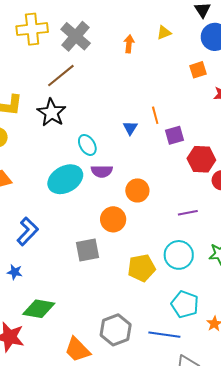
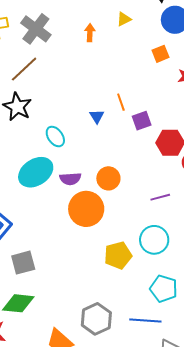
purple semicircle: (102, 171) -> (70, 179), moved
orange circle: (113, 219) -> (86, 209), size x1.4
gray square: (88, 250) -> (23, 263), moved

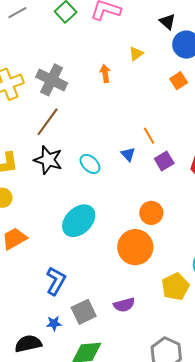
purple square: (142, 121) -> (164, 161), moved
cyan ellipse: (55, 137) -> (90, 164), moved
purple semicircle: (70, 179) -> (124, 305), moved

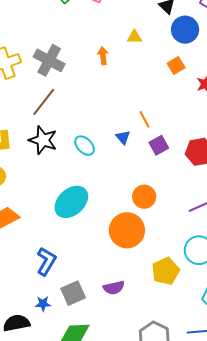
yellow triangle: (136, 54) -> (134, 37), turned 35

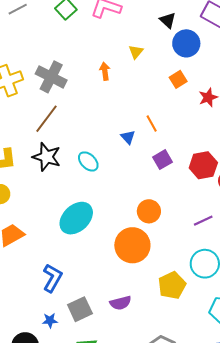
yellow triangle: (134, 37) -> (136, 52), turned -49
orange line: (145, 119) -> (152, 124), moved
blue triangle: (123, 137) -> (128, 137), moved

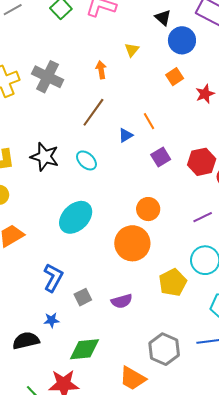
brown line: (46, 119) -> (93, 112), moved
blue triangle: (128, 137) -> (126, 135), turned 42
gray square: (80, 309) -> (83, 297), moved, size x0.7

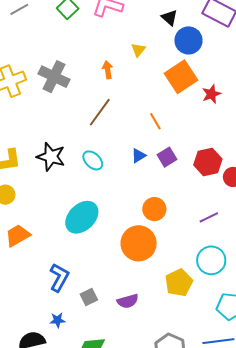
orange square: (175, 77) -> (181, 77), size x1.8
blue triangle: (126, 135) -> (139, 156), moved

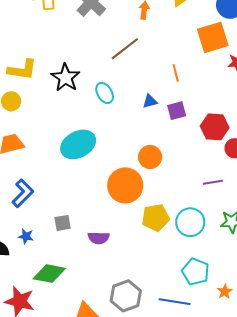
purple line: (209, 217) -> (213, 182), moved
blue L-shape: (59, 278) -> (23, 193), moved
yellow pentagon: (179, 283) -> (156, 218), moved

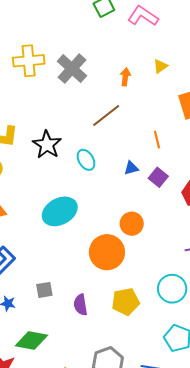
purple square: (177, 111) -> (158, 177), turned -36
yellow pentagon: (156, 218) -> (126, 302), moved
purple semicircle: (99, 238) -> (81, 305), turned 80

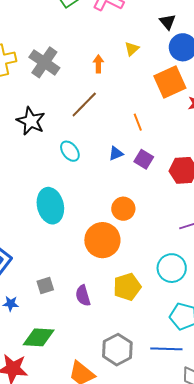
black star: (47, 145) -> (31, 121), moved
cyan ellipse: (60, 211) -> (50, 206), turned -68

